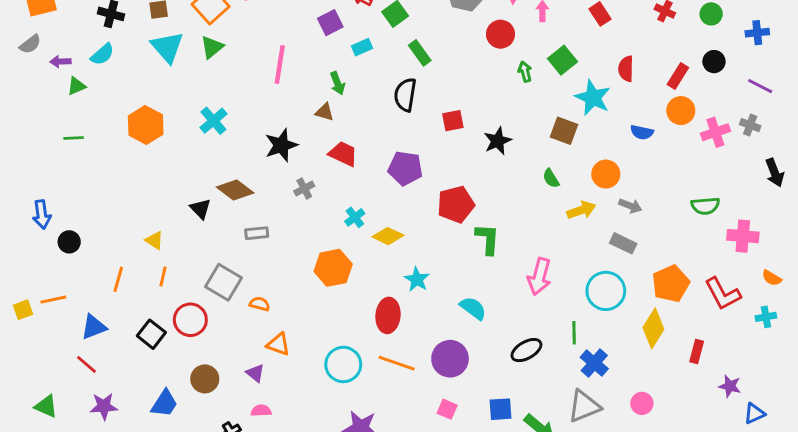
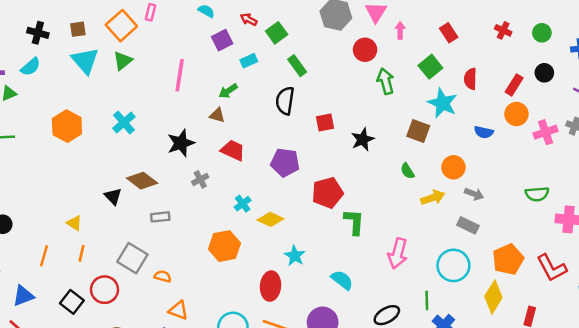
green square: (563, 60) -> (430, 67), moved
green arrow: (525, 72) -> (386, 81), size x1.5
green arrow: (337, 83) -> (228, 91), turned 78

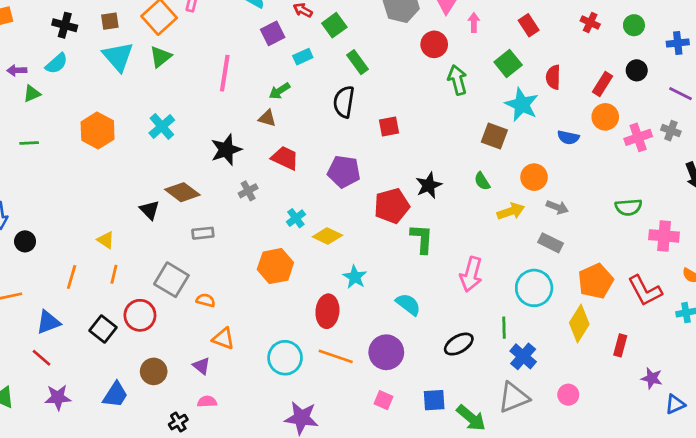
black star: (363, 139) -> (429, 185), moved

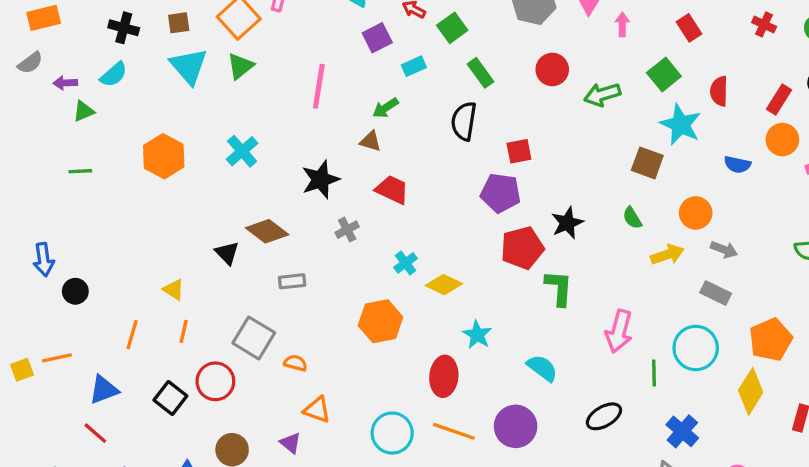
red circle: (434, 44) -> (552, 69), moved
green arrow: (457, 80) -> (602, 95), turned -92
purple pentagon: (344, 172) -> (501, 193), moved
green line: (504, 328) -> (654, 373), moved

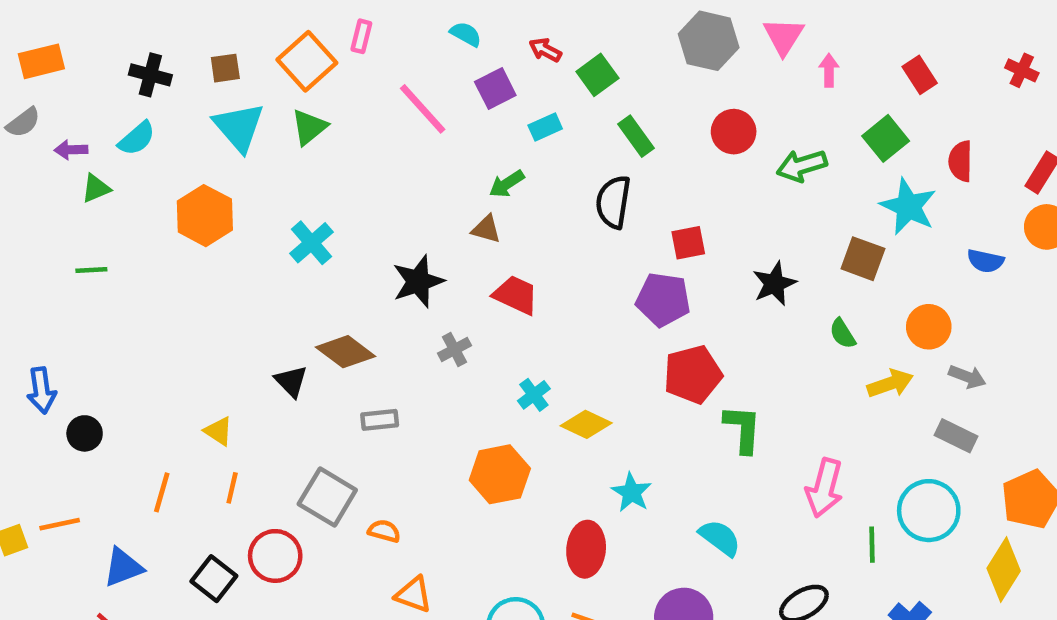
pink line: (319, 86) -> (423, 109), moved, turned -51
orange hexagon: (164, 156) -> (205, 216), moved
black star: (567, 223) -> (774, 284), moved

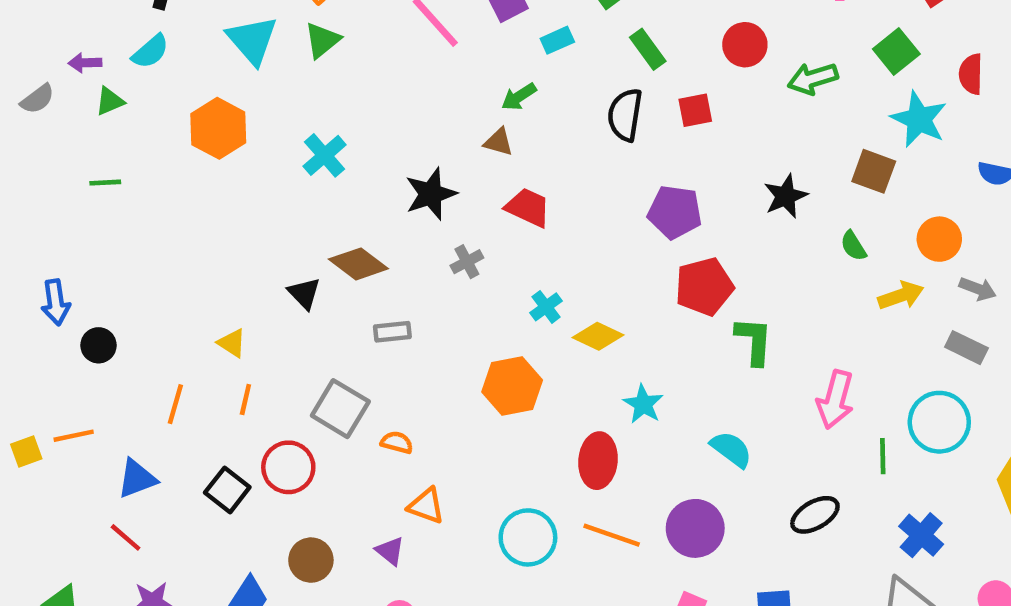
gray semicircle: (23, 123) -> (37, 99), moved
red square: (688, 243) -> (695, 110), moved

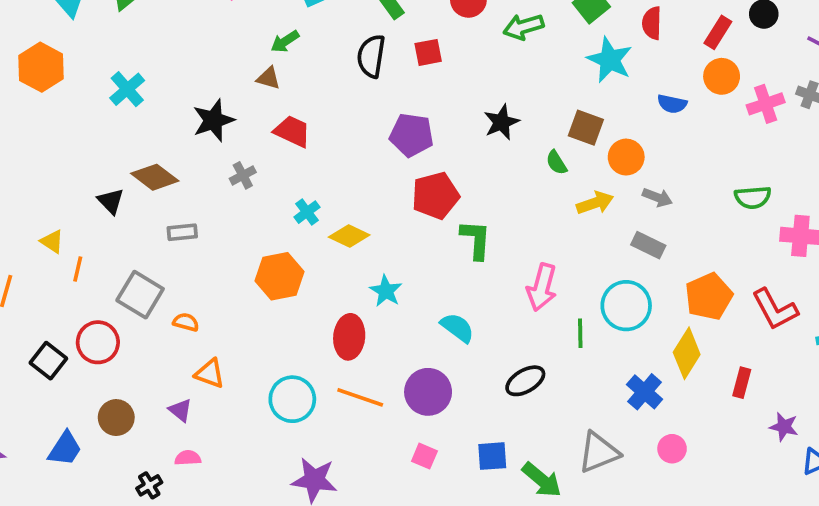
brown square: (874, 171) -> (586, 128), moved
orange line: (245, 400) -> (78, 269), moved
blue cross: (921, 535) -> (645, 392), moved

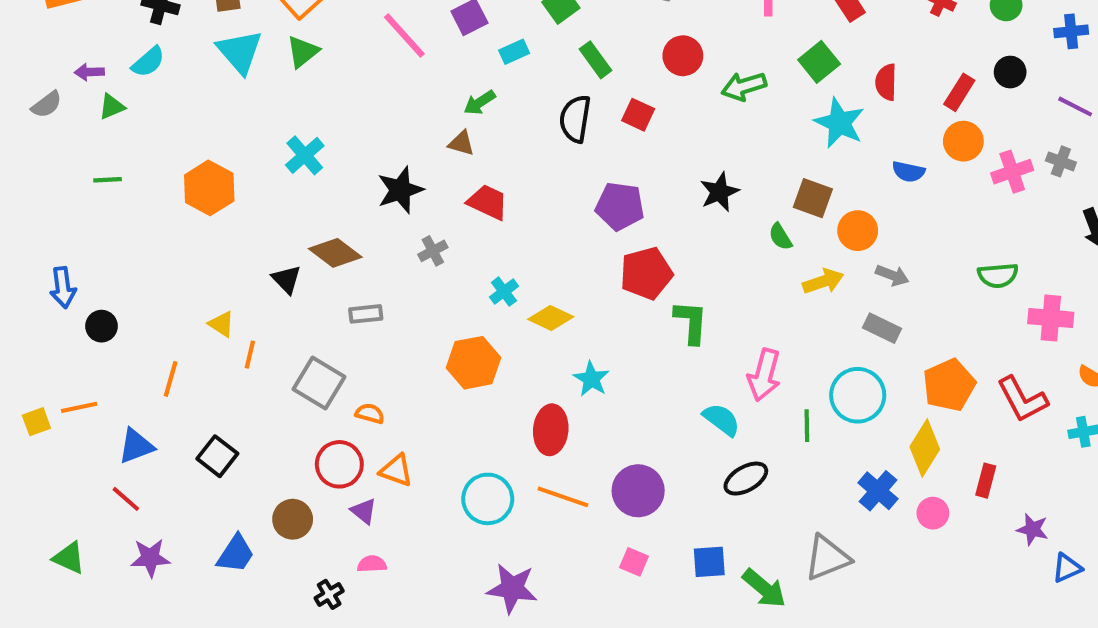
red square: (428, 52) -> (638, 115), turned 36
orange hexagon: (41, 67) -> (209, 188), moved
cyan semicircle: (457, 328) -> (721, 420), moved
red circle: (98, 342) -> (339, 464), moved
pink circle: (672, 449) -> (933, 513), moved

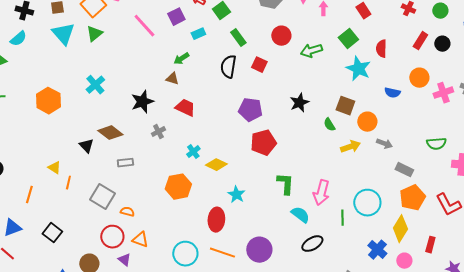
red rectangle: (959, 92) -> (420, 41), moved
green L-shape: (691, 322) -> (285, 184), moved
gray rectangle: (882, 328) -> (404, 170), moved

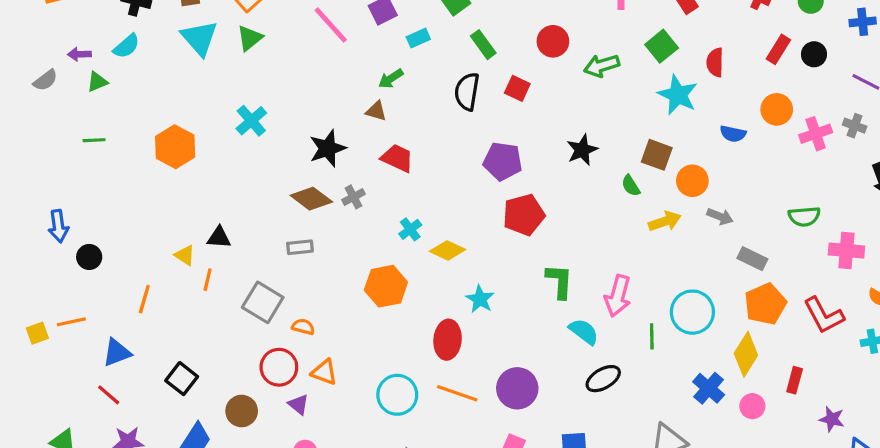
brown diamond: (110, 133) -> (311, 199), moved
black triangle: (86, 146) -> (219, 238), moved, turned -42
black square: (52, 233) -> (182, 379), moved

